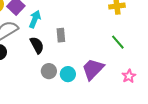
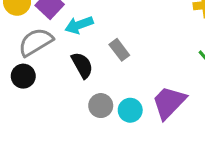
cyan arrow: (35, 19) -> (79, 25), turned -132
gray rectangle: (61, 35) -> (119, 50), turned -32

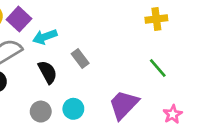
gray circle: (101, 106) -> (41, 112), moved
cyan circle: (130, 110) -> (73, 109), moved

